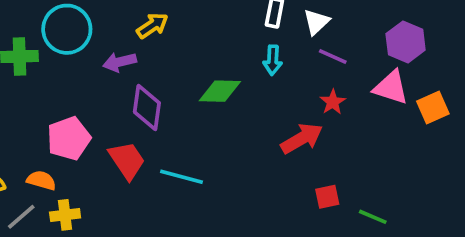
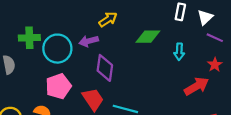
cyan circle: (67, 29) -> (57, 49), moved
cyan arrow: (273, 60) -> (179, 52), moved
green diamond: (220, 91) -> (148, 37), moved

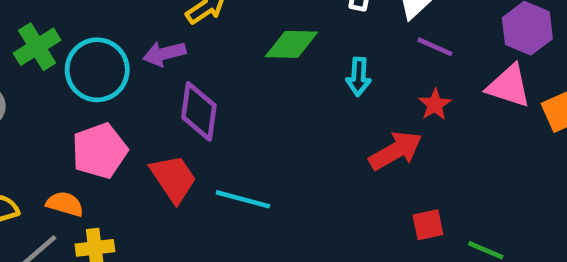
green cross: (29, 38) -> (37, 47), turned -30

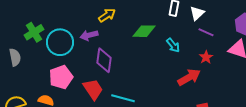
cyan arrow: (359, 77) -> (173, 45), turned -42

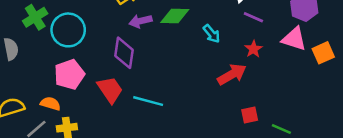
purple arrow: (89, 35) -> (141, 21), moved

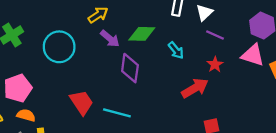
purple arrow: (141, 21) -> (110, 39), turned -126
cyan circle: (68, 30) -> (59, 47), moved
purple diamond: (124, 53) -> (130, 68), moved
pink pentagon: (69, 74) -> (18, 88), moved

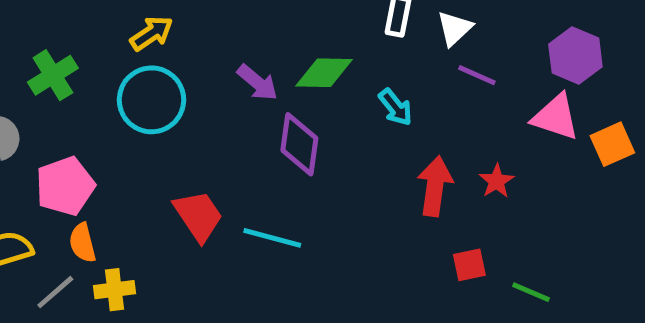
yellow arrow: (98, 15) -> (151, 33), moved
red star: (215, 65) -> (497, 181), moved
red arrow: (195, 88) -> (435, 186), turned -52
orange semicircle: (26, 115) -> (82, 243), turned -120

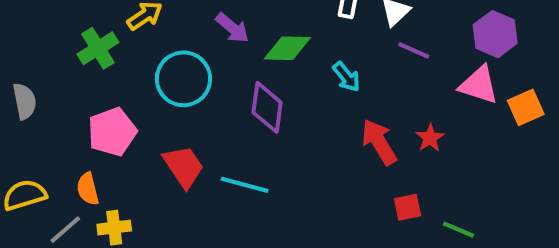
green cross: (53, 75) -> (98, 48), moved
purple arrow: (257, 83) -> (232, 28), moved
cyan circle: (151, 100) -> (183, 79), moved
pink pentagon: (65, 186) -> (112, 132), moved
red arrow: (435, 186) -> (379, 142), turned -39

